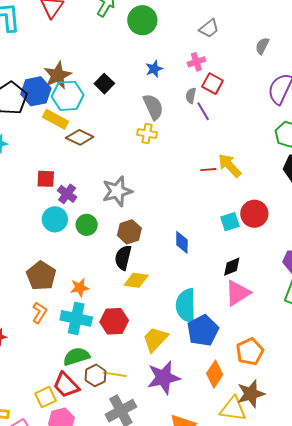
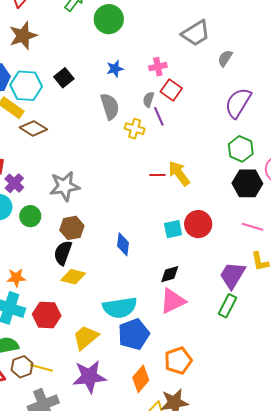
gray trapezoid: (209, 28) -> (196, 33), moved, size x1.4
brown star: (58, 75) -> (23, 36), moved
yellow cross: (147, 134) -> (135, 129), moved
cyan semicircle: (186, 306) -> (120, 308), turned -104

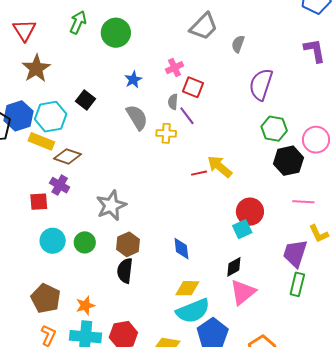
purple cross: (14, 183) -> (60, 185), moved
cyan square: (173, 229) -> (242, 229), moved
yellow diamond: (73, 277) -> (187, 288), moved

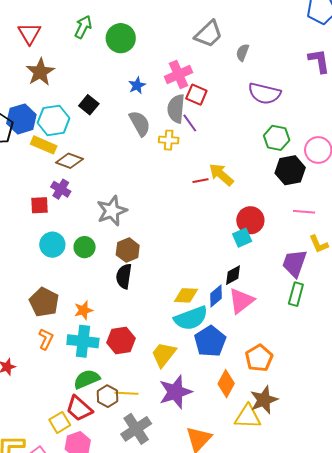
pink cross: (174, 68) -> (178, 74), size x1.5
purple semicircle: (261, 84) -> (264, 93), turned -96
gray semicircle: (173, 102) -> (176, 109), size x1.8
blue diamond: (181, 249) -> (216, 296), moved, turned 55

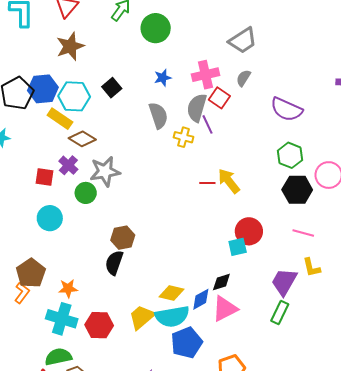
gray semicircle: (243, 52) -> (243, 78), moved
gray star: (112, 211) -> (105, 171), moved
green circle: (85, 247) -> (86, 193), moved
orange L-shape: (46, 339) -> (22, 293), moved
yellow trapezoid: (164, 354) -> (142, 317), moved

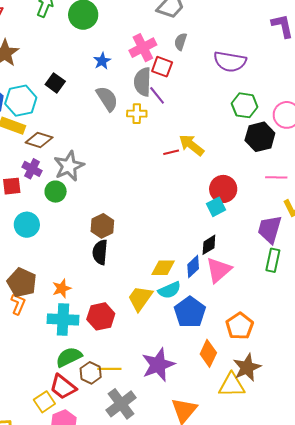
cyan semicircle: (172, 316) -> (169, 290), size x0.7

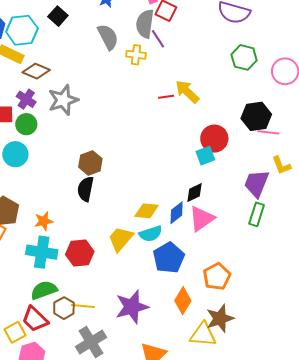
black hexagon: (260, 137) -> (256, 116), moved
green circle: (56, 192) -> (26, 124), moved

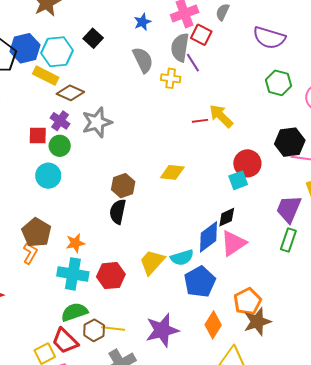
yellow diamond: (147, 211) -> (172, 172), moved
blue diamond: (177, 213) -> (208, 237), size x1.4
brown star: (220, 319) -> (257, 322), moved

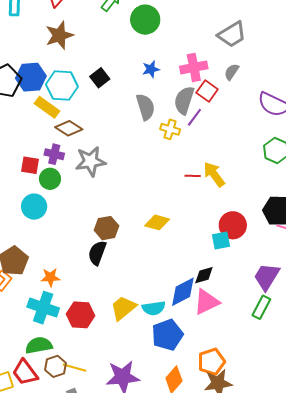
purple line: (193, 63) -> (194, 117), turned 60
purple cross: (60, 121) -> (54, 154), turned -30

